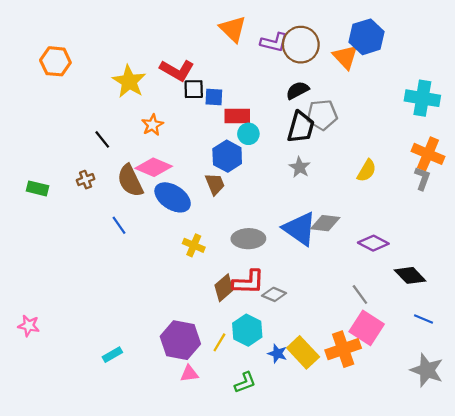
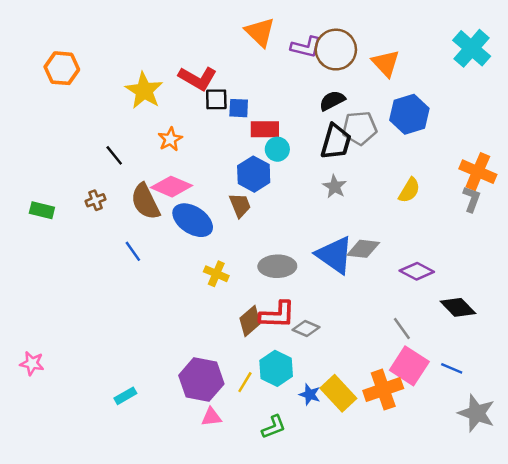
blue hexagon: (367, 37) -> (409, 114), moved
cyan cross: (422, 98) -> (472, 48), moved, turned 32
blue line: (423, 319) -> (452, 368), moved

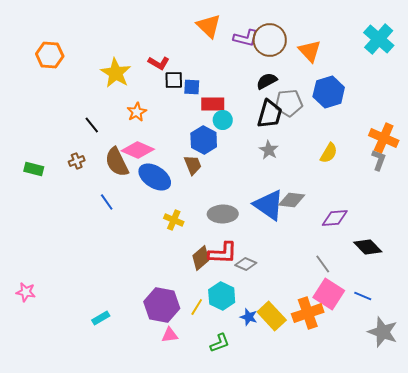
red L-shape: (198, 78) -> (159, 63), size x0.7
purple diamond: (417, 271) -> (335, 218), turned -32

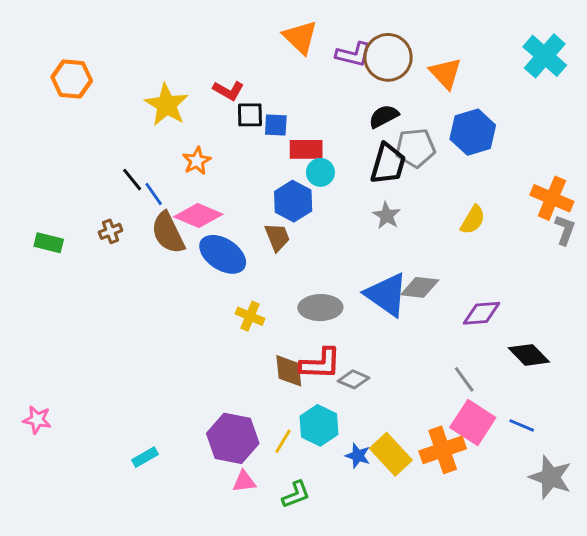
gray L-shape: (379, 160) -> (565, 230), moved
blue line: (107, 202) -> (154, 194), moved
brown diamond: (201, 258) -> (289, 371), turned -55
green L-shape: (220, 343) -> (296, 494), moved

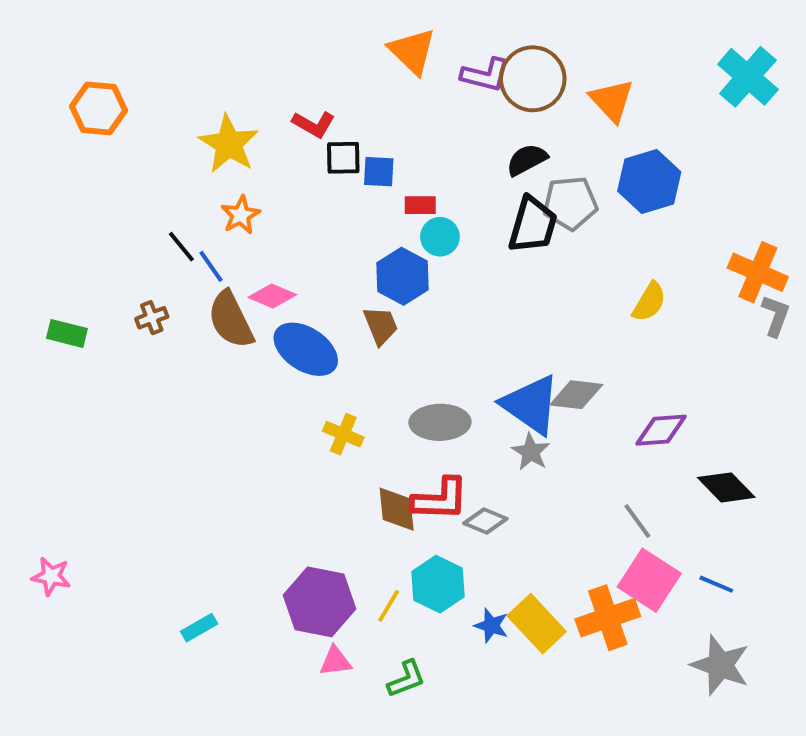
red rectangle: (306, 149) -> (420, 205), size x0.7
orange star: (197, 161) -> (241, 215), moved
pink diamond: (198, 216) -> (272, 296), size x0.7
gray star: (387, 216) -> (531, 452), moved
gray star: (550, 477) -> (720, 665), moved

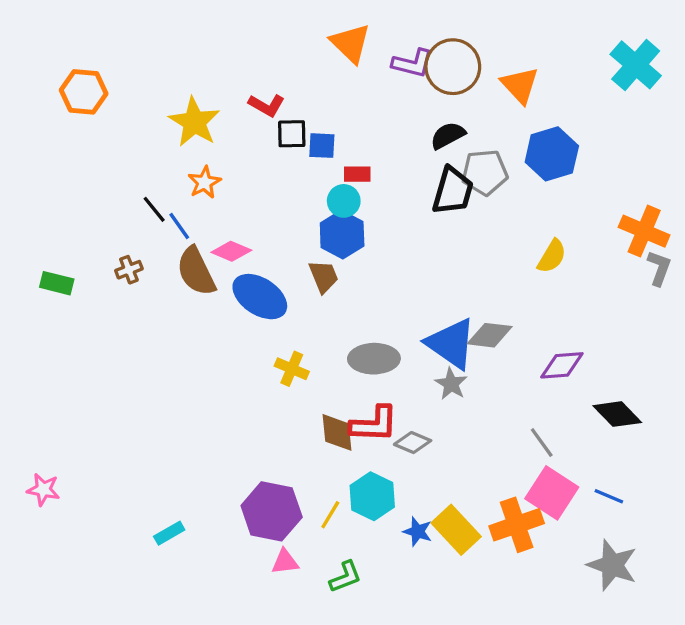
cyan circle: (440, 237) -> (344, 201), moved

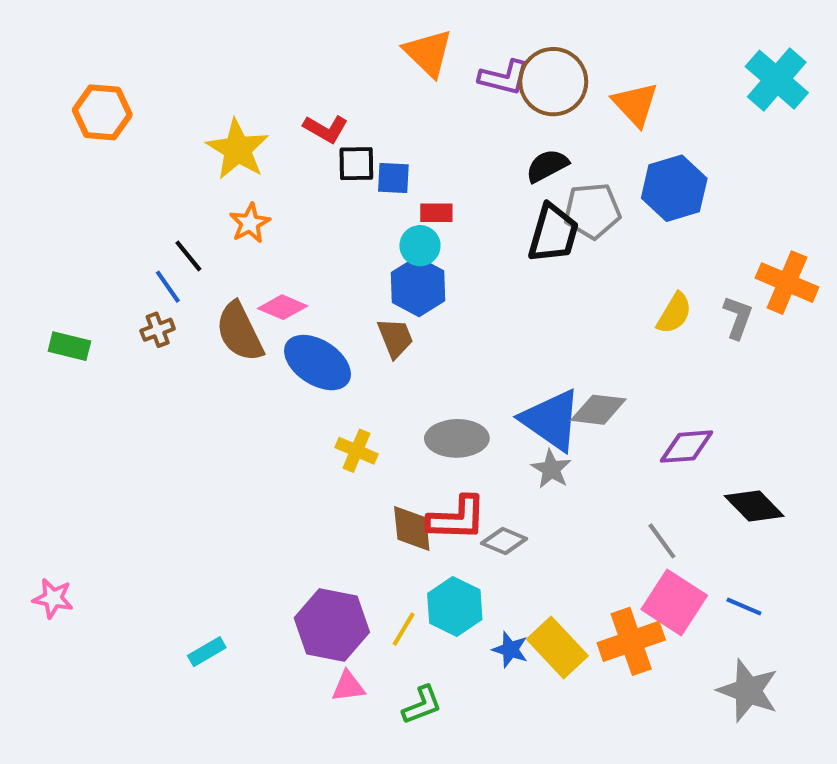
blue line: (179, 226) -> (168, 287), moved
gray L-shape: (659, 268) -> (738, 317), moved

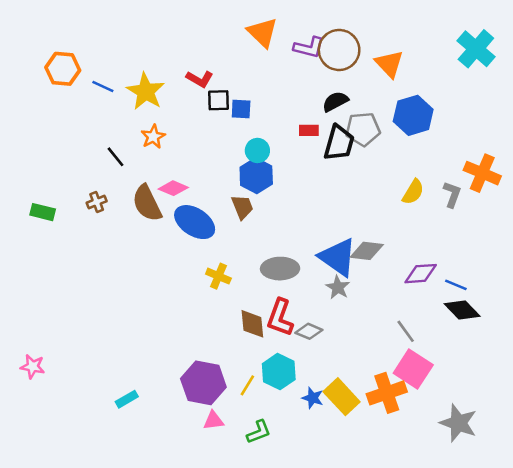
red rectangle: (436, 213) -> (309, 130), moved
blue line: (168, 287) -> (103, 86), moved, turned -30
red L-shape: (457, 518) -> (280, 318), turned 108
blue line: (744, 607) -> (456, 285), moved

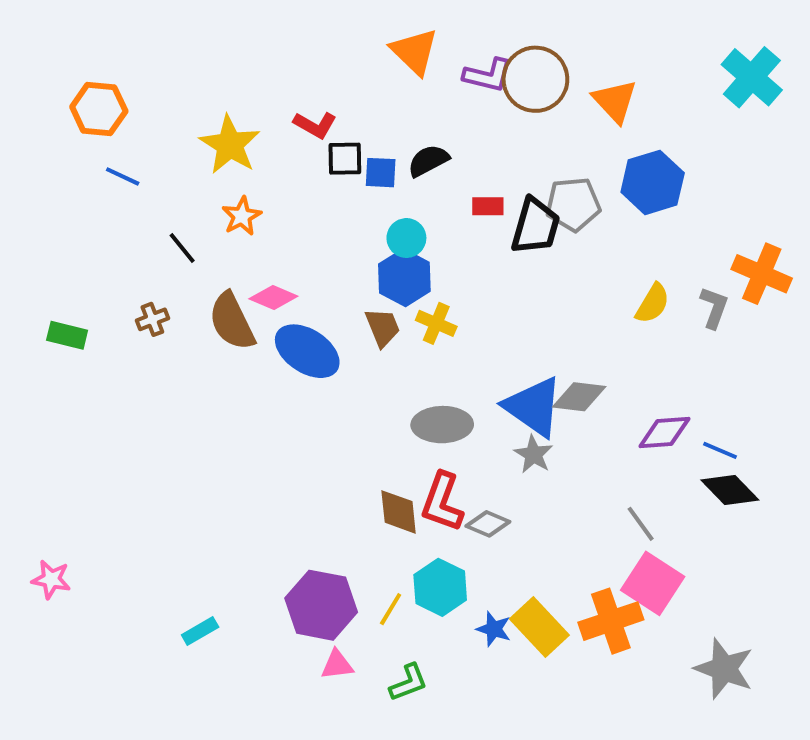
blue line: (103, 86) -> (123, 176), moved
black semicircle: (335, 101) -> (428, 161), moved
yellow cross: (218, 276) -> (436, 323), moved

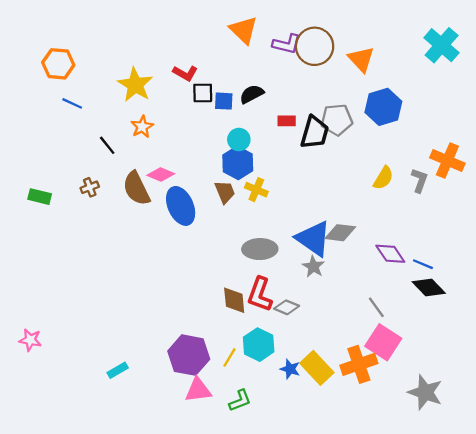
blue ellipse: (307, 351) -> (181, 206), turned 33
purple diamond: (664, 433) -> (390, 254), turned 60
pink triangle: (337, 665) -> (198, 390), size x1.4

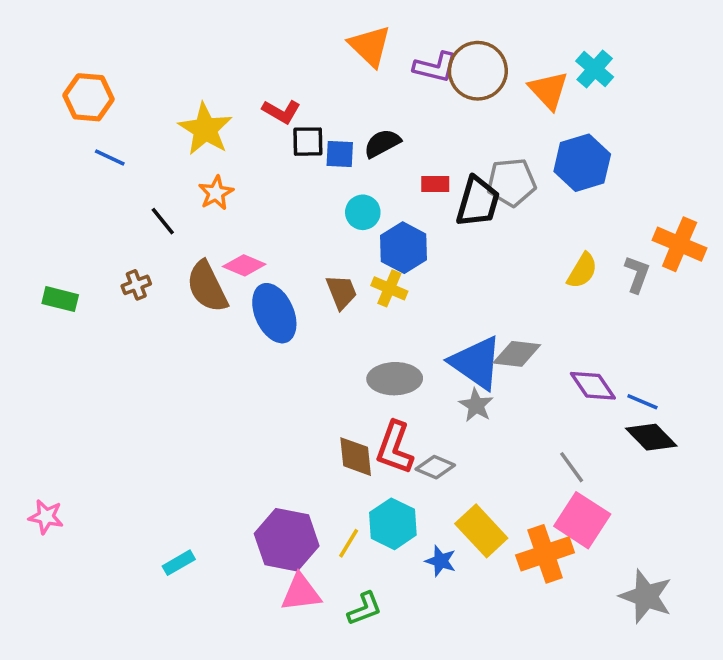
cyan cross: (442, 45) -> (595, 69), moved, size x0.7
blue hexagon: (238, 163) -> (403, 248), moved
yellow rectangle: (317, 368) -> (481, 531), moved

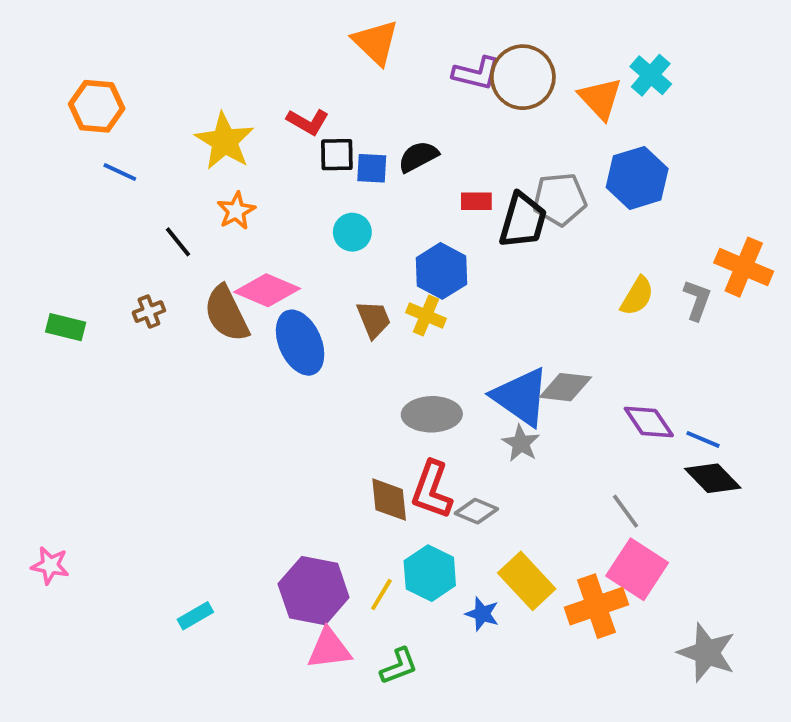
orange triangle: (370, 46) -> (376, 42), moved
cyan circle: (363, 212) -> (352, 232), moved
pink diamond: (244, 265) -> (267, 290), size x1.4

